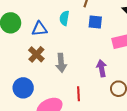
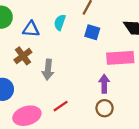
purple arrow: (102, 68) -> (104, 84), moved
red line: (78, 94) -> (61, 106), turned 48

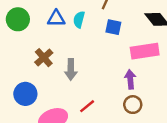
blue triangle: (31, 29) -> (56, 19), moved

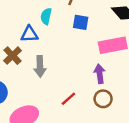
blue triangle: (56, 19) -> (29, 34), moved
red line: (87, 106) -> (68, 99), moved

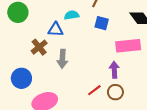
cyan semicircle: (46, 16) -> (72, 15), turned 64
red line: (68, 99) -> (94, 90), moved

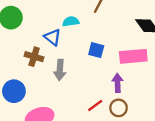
blue square: (102, 23) -> (96, 50), moved
blue triangle: (56, 30) -> (53, 37), turned 35
brown cross: (39, 47) -> (34, 57), turned -35

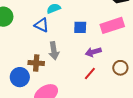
brown cross: (34, 57) -> (36, 63), moved
purple arrow: (118, 83) -> (93, 52), moved, turned -91
brown circle: (119, 108) -> (120, 68), moved

